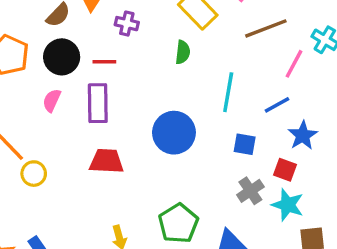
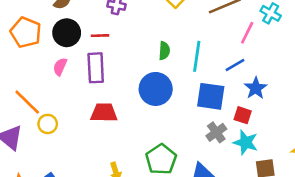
green semicircle: (183, 52) -> (164, 51), moved
blue square: (245, 144) -> (211, 96), size x1.6

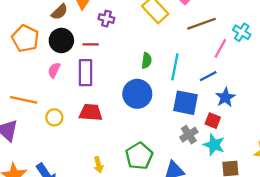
orange line: (27, 102) -> (24, 100), turned -35
yellow circle: (48, 124) -> (54, 117), moved

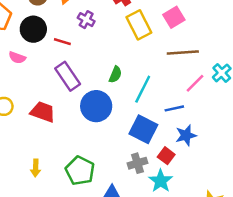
pink semicircle: (54, 70) -> (17, 58), turned -112
purple rectangle: (85, 73) -> (68, 76), moved, turned -50
green pentagon: (139, 156) -> (80, 171), turned -30

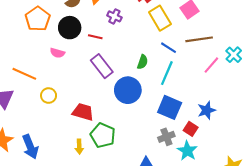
blue line: (174, 108) -> (169, 48), moved, turned 49
red trapezoid: (43, 112) -> (83, 112), moved
green pentagon: (80, 171) -> (103, 135), moved

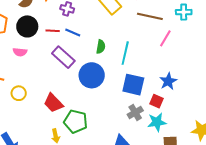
brown line: (199, 39) -> (150, 16), turned 30
blue line: (169, 48) -> (73, 32), moved
cyan cross: (234, 55) -> (184, 12), moved, turned -35
red trapezoid: (83, 112) -> (53, 103), turned -140
cyan star: (187, 151) -> (157, 122), turned -30

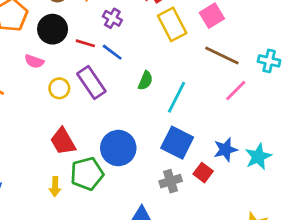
blue circle: (92, 75) -> (118, 148), moved
yellow circle: (19, 93) -> (59, 88), moved
green pentagon: (76, 121) -> (87, 174), turned 30
cyan star: (157, 122) -> (258, 157), moved, turned -30

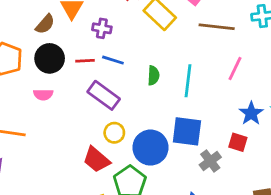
yellow circle: (59, 88) -> (114, 133), moved
pink line: (236, 91) -> (235, 68), moved
blue square: (177, 143) -> (187, 131), moved

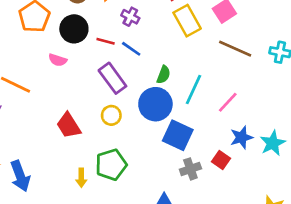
pink line: (235, 68) -> (228, 102), moved
blue circle: (150, 148) -> (155, 104), moved
red trapezoid: (97, 160) -> (69, 125), moved

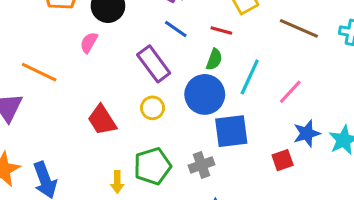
red line: (106, 41) -> (221, 30), moved
pink semicircle: (58, 60) -> (89, 43), turned 102
blue square: (178, 135) -> (231, 131), turned -32
red square: (221, 160) -> (283, 160), turned 36
gray cross: (190, 169) -> (202, 165), moved

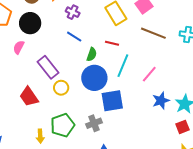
red line: (221, 30) -> (112, 43), moved
green semicircle: (214, 59) -> (92, 54), moved
purple rectangle: (154, 64) -> (48, 67), moved
red square: (283, 160) -> (182, 127), moved

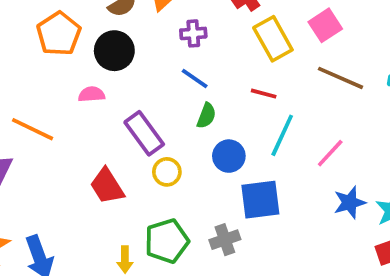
purple cross: (73, 12) -> (193, 33), turned -32
pink semicircle: (19, 47) -> (92, 94), turned 56
green semicircle: (92, 54) -> (206, 116), moved
blue circle: (94, 78) -> (229, 156), size x0.7

